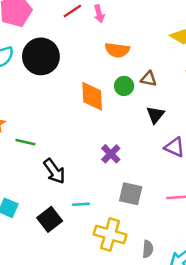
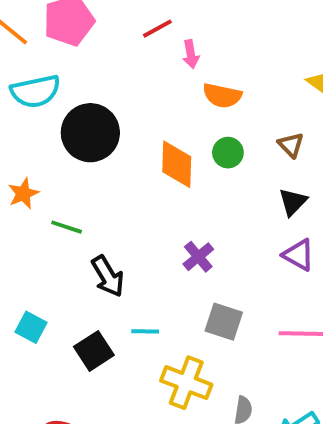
pink arrow: (99, 14) -> (191, 54), moved
black circle: (41, 56) -> (90, 133), moved
brown triangle: (149, 79) -> (291, 145), moved, turned 30
black triangle: (155, 115) -> (293, 202), moved

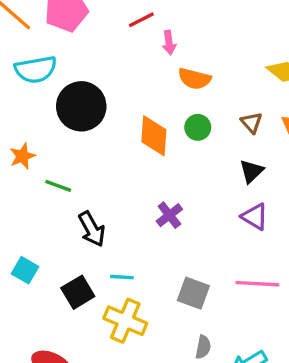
gray square: (224, 322) -> (193, 293), moved
yellow cross: (186, 383) -> (125, 321), moved

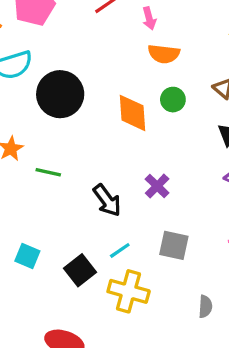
pink arrow: (169, 43) -> (149, 18), moved
black arrow: (92, 229) -> (107, 200), moved
cyan line: (122, 277) -> (120, 250), turned -30
gray square: (193, 293) -> (174, 245), moved

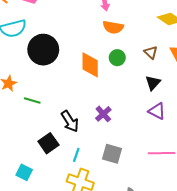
cyan line: (120, 250) -> (76, 155), turned -40
cyan square: (27, 256) -> (24, 172), moved
black square: (80, 270) -> (48, 143), moved

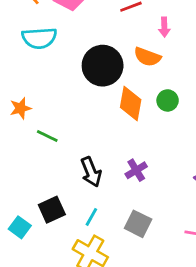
orange semicircle: (113, 27) -> (147, 57), moved
black circle: (43, 50) -> (103, 66), moved
black square: (48, 143) -> (52, 210), moved

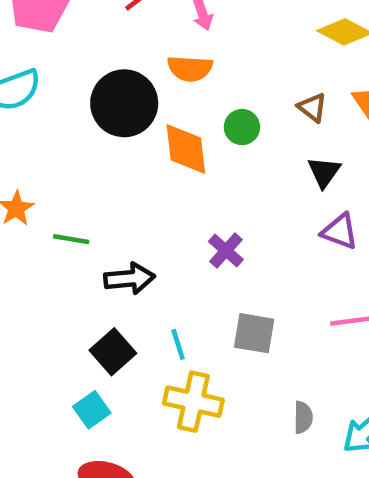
black arrow: (91, 172) -> (129, 278), moved, turned -56
cyan line: (91, 217) -> (178, 344), turned -30
cyan square: (20, 227) -> (92, 410), moved, turned 35

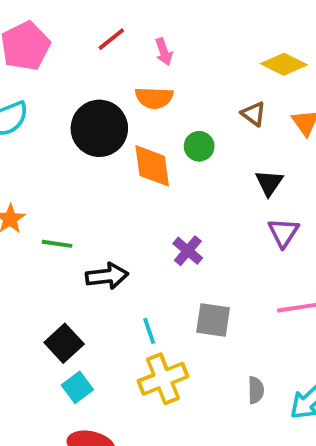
brown triangle: (312, 108) -> (254, 114), moved
purple triangle: (340, 231) -> (283, 233), turned 44
black square: (113, 352) -> (64, 343), moved
yellow cross: (193, 402) -> (163, 379), turned -33

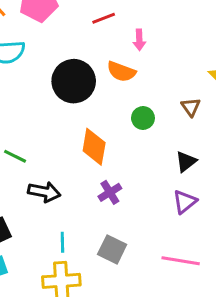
orange diamond: (152, 166) -> (94, 147), moved

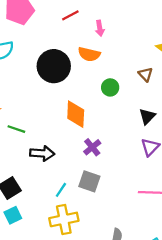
cyan line: (62, 242) -> (61, 190), turned 42
gray square: (112, 249) -> (89, 181), moved

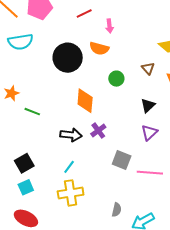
black arrow: (42, 153) -> (71, 135), moved
gray square: (89, 181) -> (122, 160), moved

